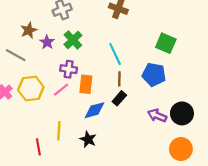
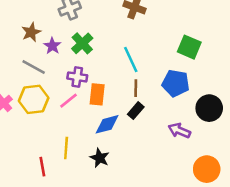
gray line: (16, 55) -> (34, 67), moved
black circle: (182, 113) -> (209, 108), moved

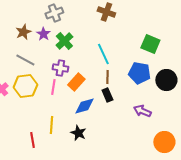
purple star: (52, 46) -> (43, 34), moved
orange rectangle: (97, 94) -> (76, 82), turned 36
pink line: (69, 101) -> (53, 87), turned -42
black circle: (209, 108) -> (166, 80), moved
black rectangle: (136, 111) -> (107, 95), turned -64

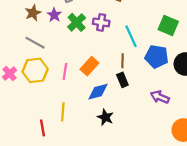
cyan line: (103, 54) -> (131, 36), moved
purple cross: (60, 68) -> (101, 22), moved
black star: (78, 133) -> (105, 117), moved

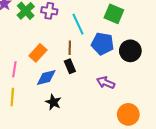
pink line: (65, 71) -> (14, 69), moved

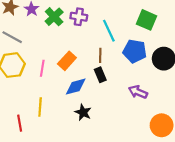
pink line: (14, 69) -> (42, 68), moved

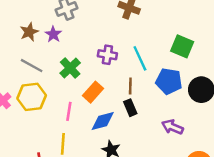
green cross: (54, 17) -> (70, 68), moved
purple cross: (79, 17) -> (107, 55), moved
pink line: (42, 68) -> (69, 111), moved

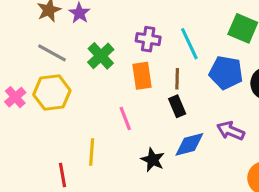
orange rectangle: (93, 92) -> (142, 76), moved, turned -50
pink line: (69, 111) -> (125, 118), moved, turned -30
blue diamond: (103, 121) -> (189, 144), moved

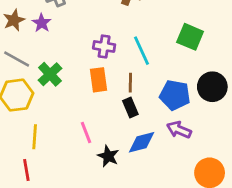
green cross: (101, 56) -> (50, 74), moved
blue pentagon: (226, 73) -> (175, 95), moved
pink line: (125, 118) -> (86, 133), moved
yellow line: (92, 152) -> (35, 137), moved

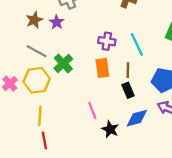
yellow line: (35, 137) -> (40, 116), moved

